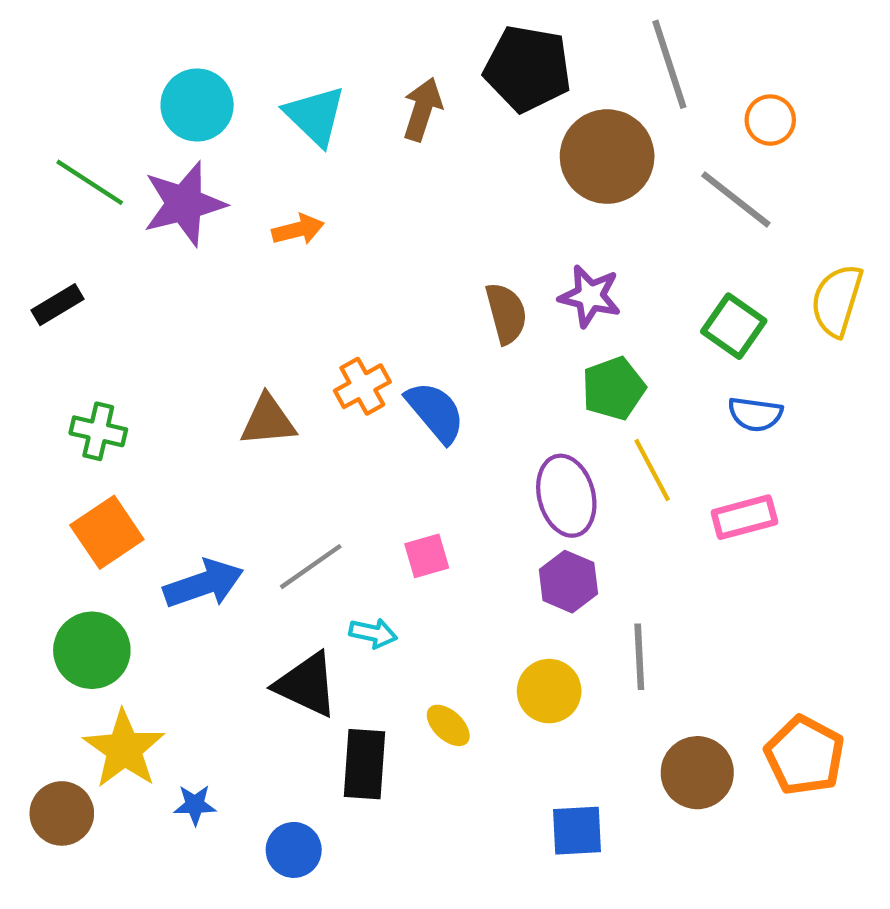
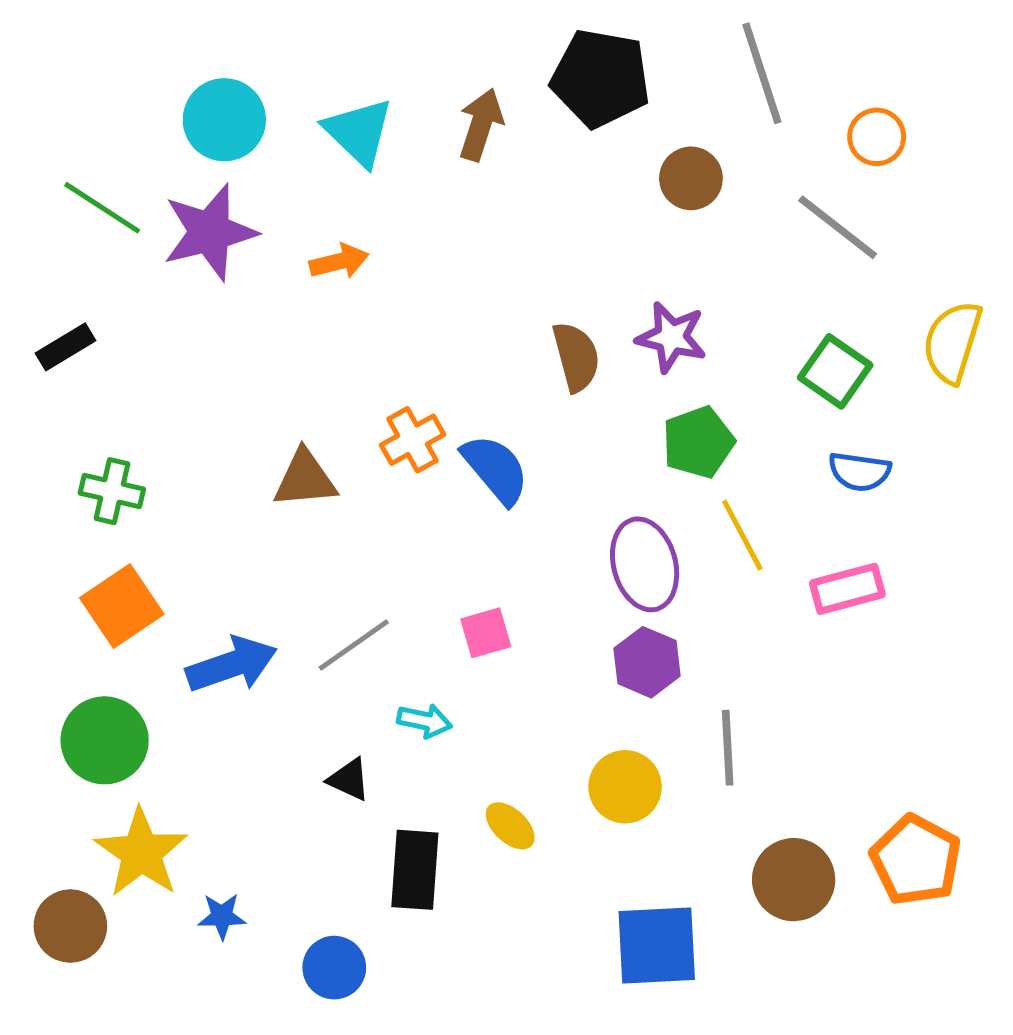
brown circle: (607, 157) -> (691, 178), size x0.6
black triangle: (307, 685) -> (349, 779), size x0.6
blue square: (577, 831) -> (657, 946), size x1.4

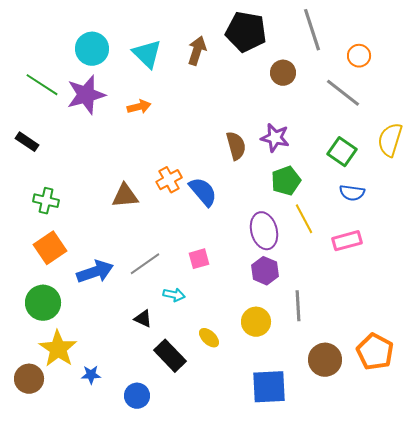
black rectangle: (65, 347) -> (27, 142), turned 65
black rectangle: (415, 870) -> (170, 356), turned -48

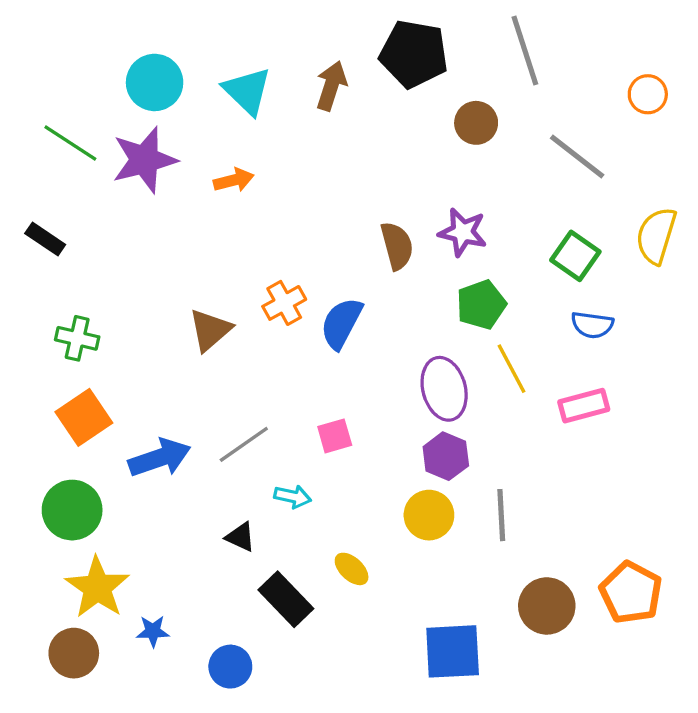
orange circle: (359, 56) -> (648, 94), moved
blue semicircle: (203, 192) -> (341, 323), turned -112
brown triangle: (125, 196) -> (210, 330), turned -36
yellow circle: (256, 322) -> (429, 515), moved
brown circle: (29, 379) -> (74, 653), moved

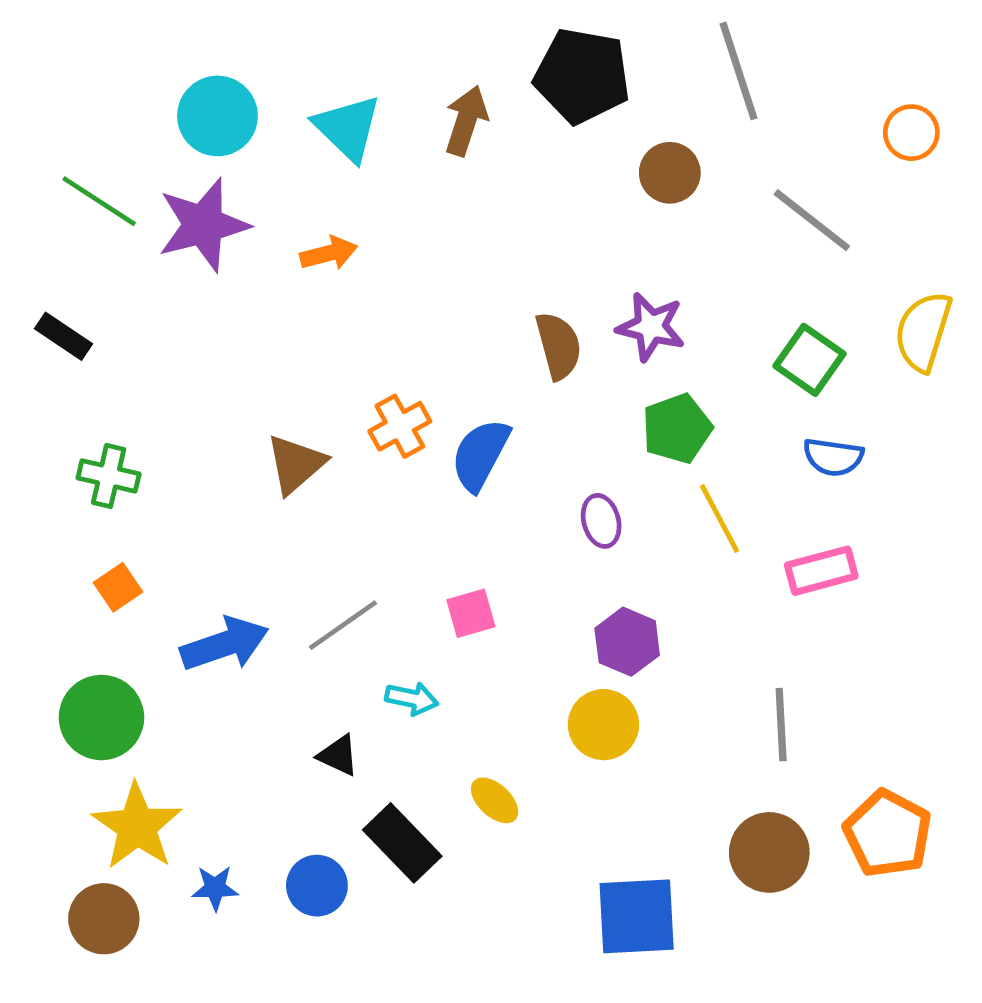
purple ellipse: (444, 389) -> (601, 521), moved, size x0.6
orange square: (84, 417) -> (118, 587), size x0.6
gray line: (501, 515) -> (781, 725), moved
blue circle: (230, 667) -> (317, 886), moved

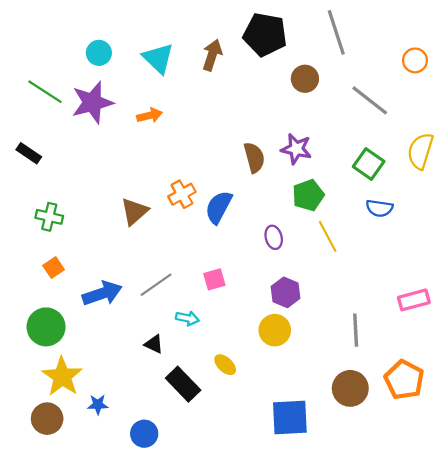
cyan circle: (217, 116) -> (99, 53), size x0.7
pink rectangle: (821, 571) -> (414, 300), moved
blue circle: (317, 886) -> (144, 434), moved

